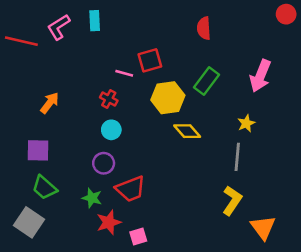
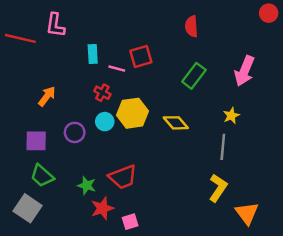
cyan rectangle: (95, 21) -> (93, 54), moved
pink L-shape: (59, 27) -> (55, 25), turned -50
yellow hexagon: (168, 98) -> (132, 113), moved
purple circle: (104, 163) -> (75, 132), moved

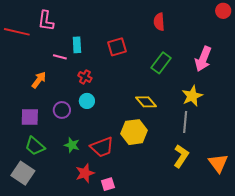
pink line: (117, 69) -> (60, 57), moved
yellow hexagon: (132, 113) -> (134, 132), moved
yellow star: (231, 116) -> (192, 96), size x1.5
green star: (87, 185) -> (72, 145), moved
orange triangle: (247, 213) -> (218, 163), moved

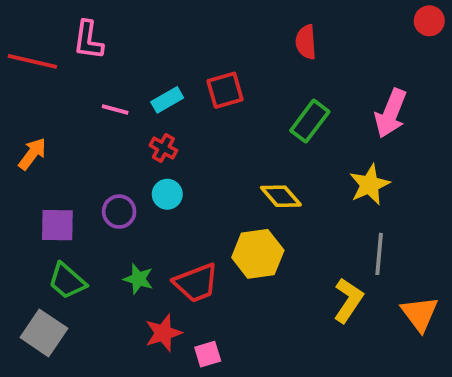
cyan rectangle: (77, 45) -> (167, 100), moved, turned 63
orange arrow: (39, 80) -> (32, 154), moved
gray line: (185, 122) -> (379, 254), moved

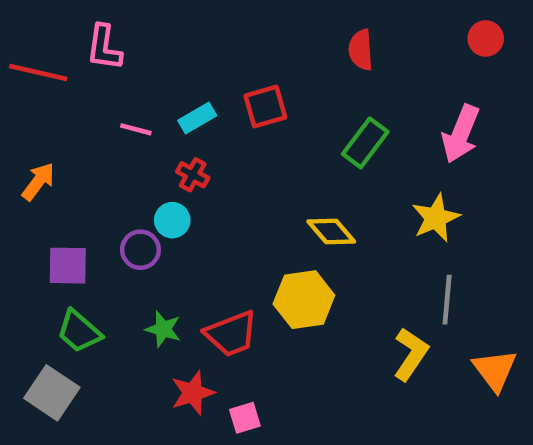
red circle: (429, 21) -> (486, 38), moved
cyan circle: (167, 194) -> (172, 220), moved

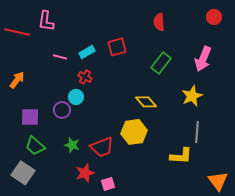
yellow L-shape: (411, 354) -> (181, 156), turned 60
orange triangle: (495, 370) -> (218, 181), moved

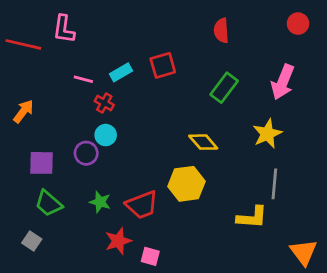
red cross: (85, 77) -> (104, 103), moved
gray square: (23, 173) -> (32, 241), size x0.6
pink square: (108, 184) -> (150, 256), turned 32

